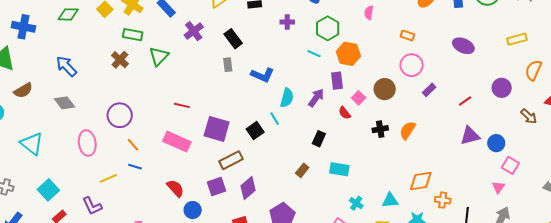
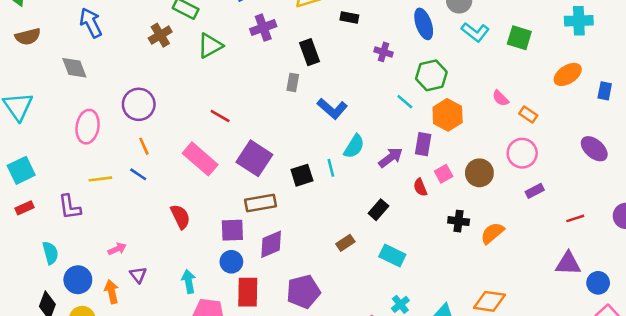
pink semicircle: (369, 13) -> (500, 98), moved, turned -72
blue circle: (193, 210) -> (231, 262), moved

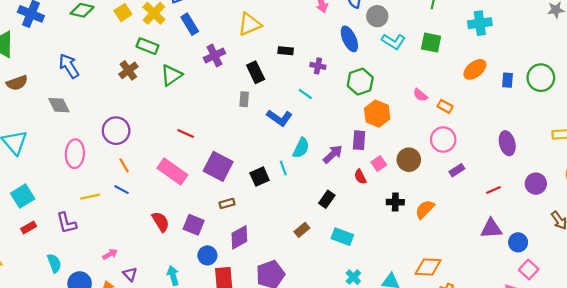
black rectangle: (349, 17) -> (286, 51), moved
cyan line: (405, 102) -> (305, 94), moved
purple ellipse: (594, 149) -> (507, 143), moved, turned 40
brown rectangle: (261, 203) -> (227, 203), size x0.6
purple square: (232, 230) -> (194, 225), moved, turned 30

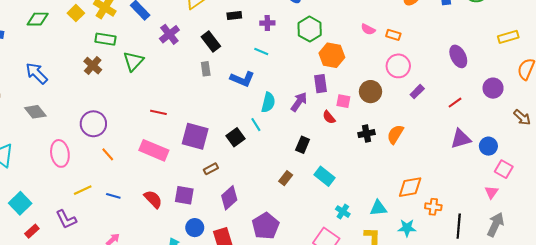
pink square: (379, 163) -> (343, 101), turned -32
blue line: (122, 190) -> (113, 196), moved
cyan rectangle: (342, 237) -> (325, 176), turned 30
blue circle: (207, 255) -> (195, 228), moved

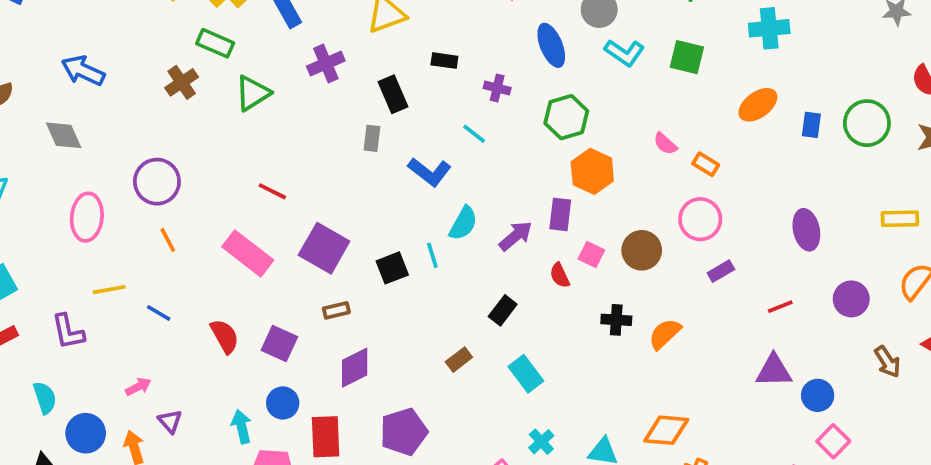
blue arrow: (37, 73) -> (83, 71), turned -35

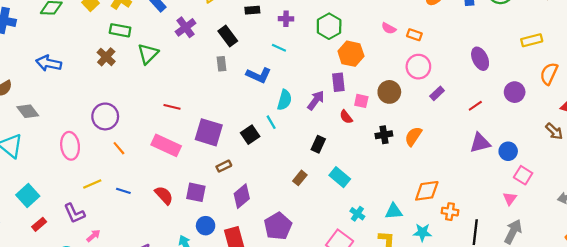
gray diamond: (64, 135) -> (28, 111), moved
brown arrow: (887, 362) -> (554, 131), moved
pink arrow: (138, 387) -> (93, 236), moved

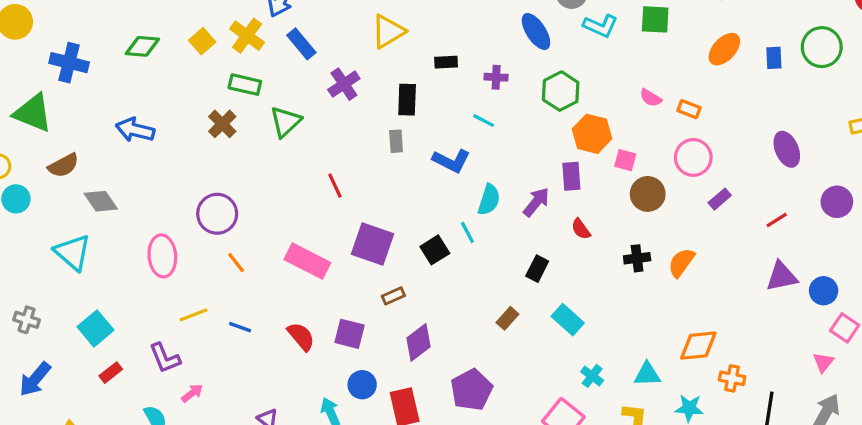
black rectangle: (228, 36) -> (407, 100), turned 36
pink square: (361, 101) -> (625, 160), moved
red line: (172, 107) -> (335, 186), moved, turned 49

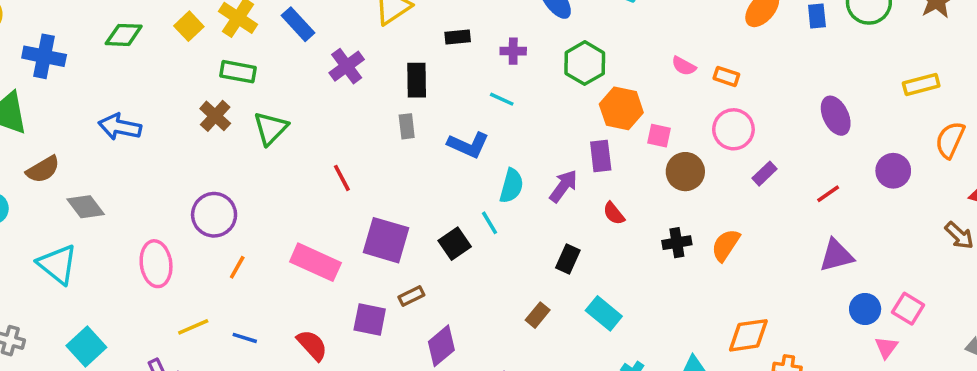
green triangle: (285, 122) -> (271, 128), moved
orange line: (236, 262) -> (237, 267), turned 70
blue circle: (824, 291) -> (865, 309), moved
purple square: (350, 334) -> (370, 319), moved

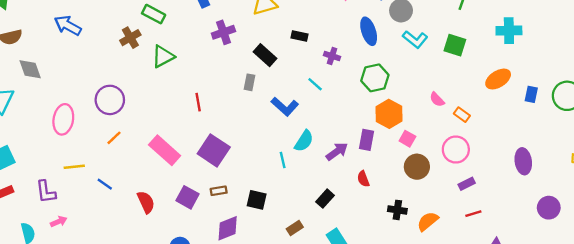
black rectangle: (417, 80) -> (265, 55), turned -65
red line: (828, 194) -> (473, 214), moved
black square: (455, 244) -> (257, 200), moved, turned 30

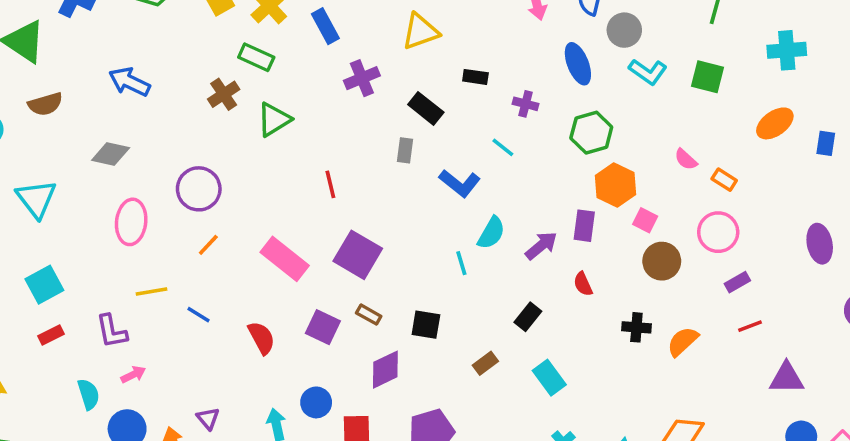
gray diamond: (30, 69) -> (111, 154), moved, turned -55
brown rectangle: (219, 191) -> (369, 315), turned 42

